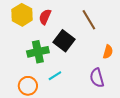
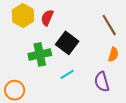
brown line: (89, 20) -> (109, 25), moved
cyan line: (55, 76) -> (67, 74), moved
orange circle: (28, 86) -> (15, 90), moved

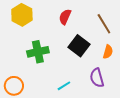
red semicircle: (47, 18) -> (65, 17), moved
black square: (67, 43) -> (79, 46), moved
cyan line: (67, 74) -> (64, 86), moved

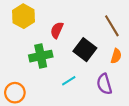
red semicircle: (65, 17) -> (57, 30), moved
cyan line: (64, 86) -> (69, 81), moved

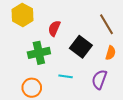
cyan line: (69, 81) -> (66, 76), turned 40
purple semicircle: (104, 84) -> (99, 79), turned 36
orange circle: (15, 93) -> (32, 88), moved

